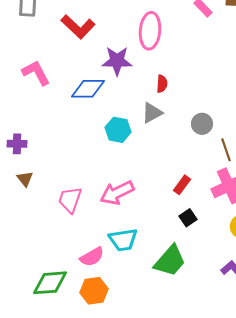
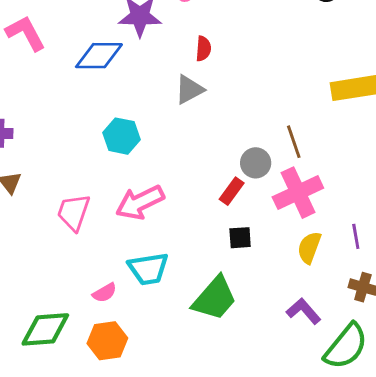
gray circle: (202, 124) -> (256, 163), moved
cyan hexagon: (118, 130) -> (122, 136), moved
black square: (188, 218) -> (240, 238), turned 30
pink semicircle: (92, 257) -> (105, 293), size x0.7

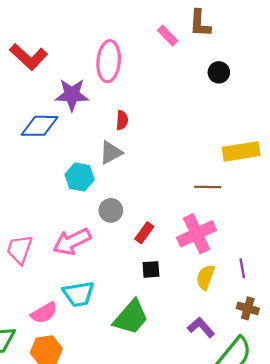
cyan hexagon: (122, 136) -> (80, 177), moved
brown line: (294, 142) -> (208, 187), moved, turned -70
gray circle: (256, 163) -> (111, 210), moved
pink semicircle: (105, 293) -> (44, 313), size x1.4

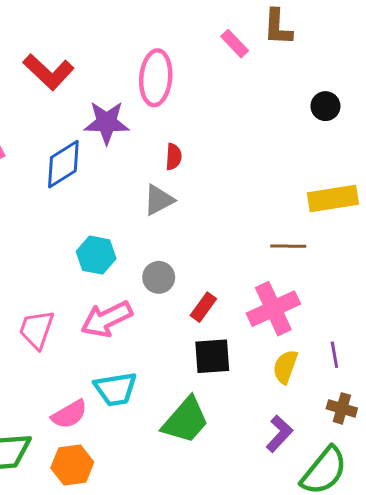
black circle: (219, 72) -> (325, 106), moved
blue diamond: (40, 126) -> (63, 164), turned -33
cyan hexagon: (80, 177) -> (96, 255), moved
black square: (151, 269) -> (212, 356), size x1.5
purple L-shape: (201, 327) -> (279, 434), turned 84

